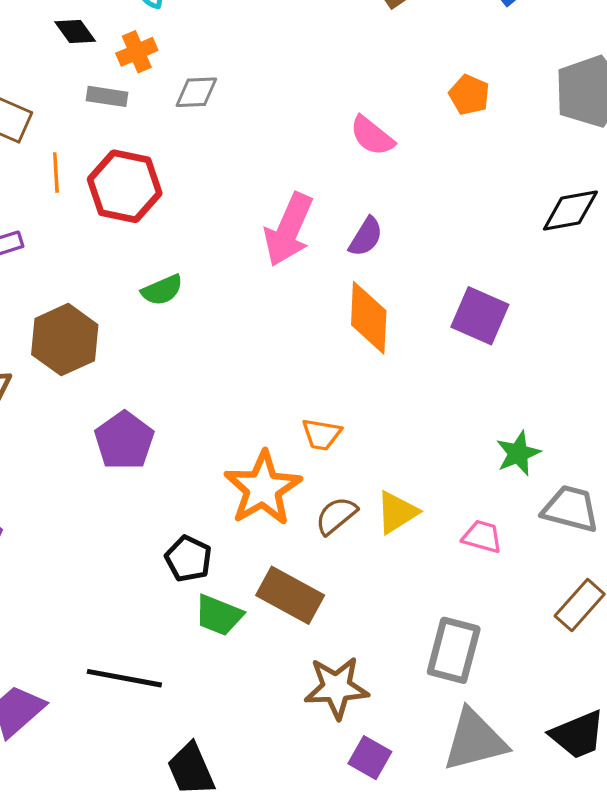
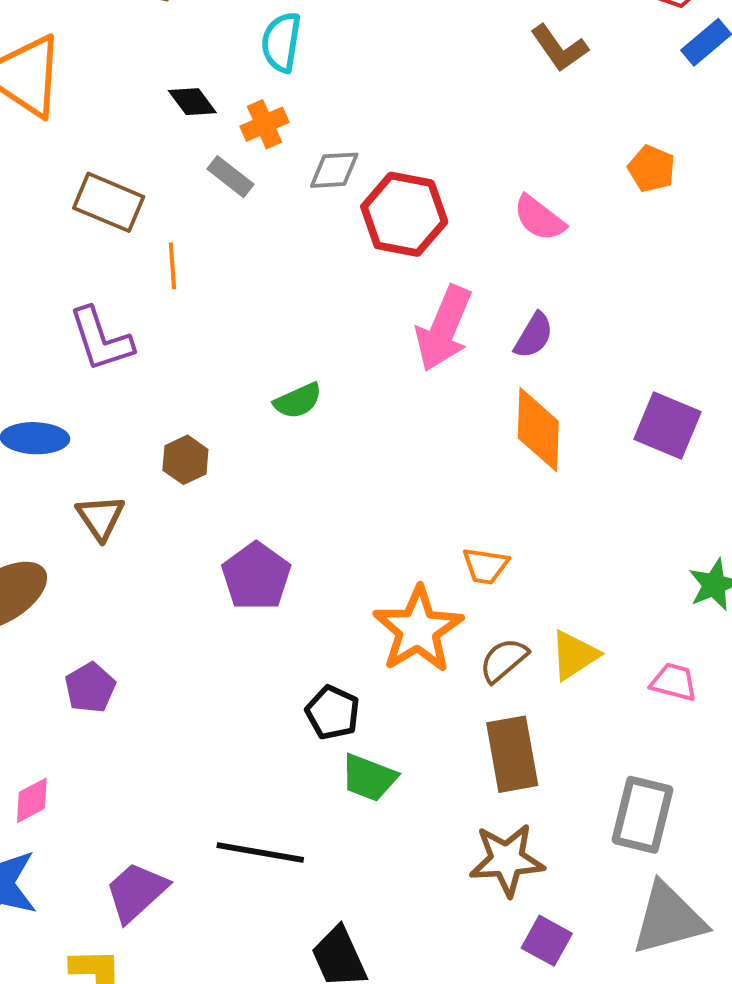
gray rectangle: (107, 96) -> (230, 177), turned 30
red hexagon: (125, 186) -> (404, 214), moved
brown hexagon: (65, 340) -> (185, 460), size x0.6
brown rectangle: (290, 595) -> (512, 754), moved, turned 52

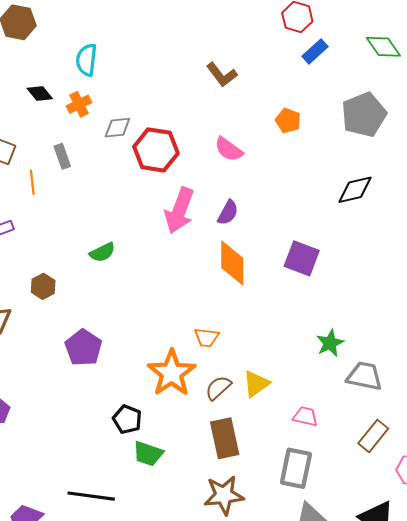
brown L-shape: (559, 48) -> (222, 75), moved
gray rectangle: (230, 177) -> (62, 156), moved, turned 35
pink trapezoid: (674, 682) -> (305, 416), moved

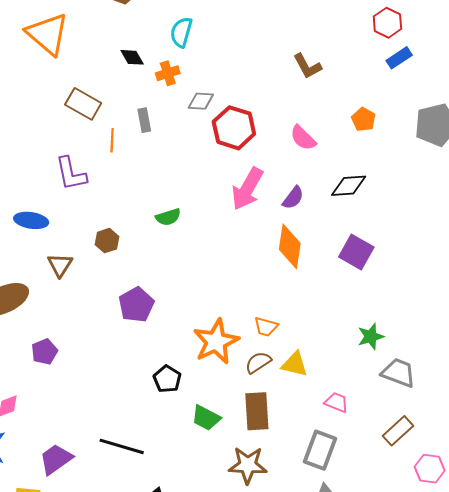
black diamond: (355, 190) -> (349, 186), moved
orange trapezoid: (207, 337) -> (266, 327), moved
yellow triangle: (256, 384) -> (295, 364), turned 40
green trapezoid: (148, 454) -> (206, 418), moved

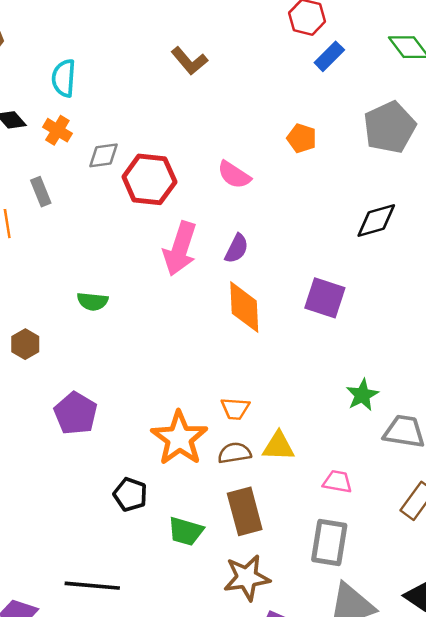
brown L-shape: (307, 66) -> (189, 61), moved
orange cross: (168, 73) -> (57, 130), turned -30
black diamond: (349, 186) -> (376, 220), moved
green semicircle: (168, 217) -> (93, 301), turned 35
brown semicircle: (258, 362) -> (235, 453), turned 36

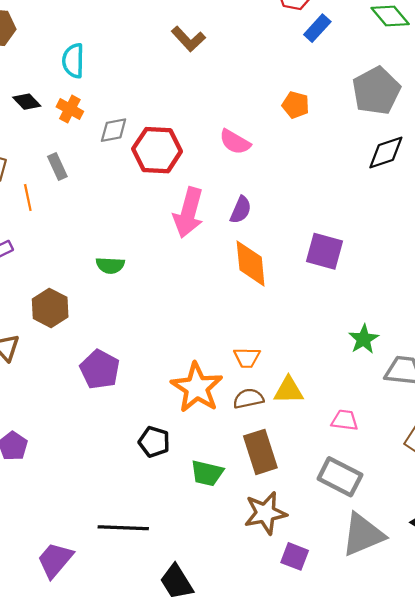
black diamond: (376, 220) -> (386, 152), moved
brown hexagon: (25, 344) -> (50, 308), size x1.4
gray rectangle: (329, 542) -> (340, 477), turned -69

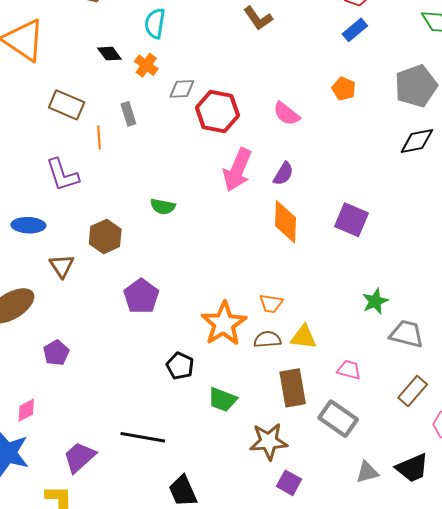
blue rectangle: (317, 28) -> (355, 30), moved
brown rectangle: (260, 452) -> (293, 388), moved
gray triangle: (363, 535) -> (367, 472), moved, size x0.6

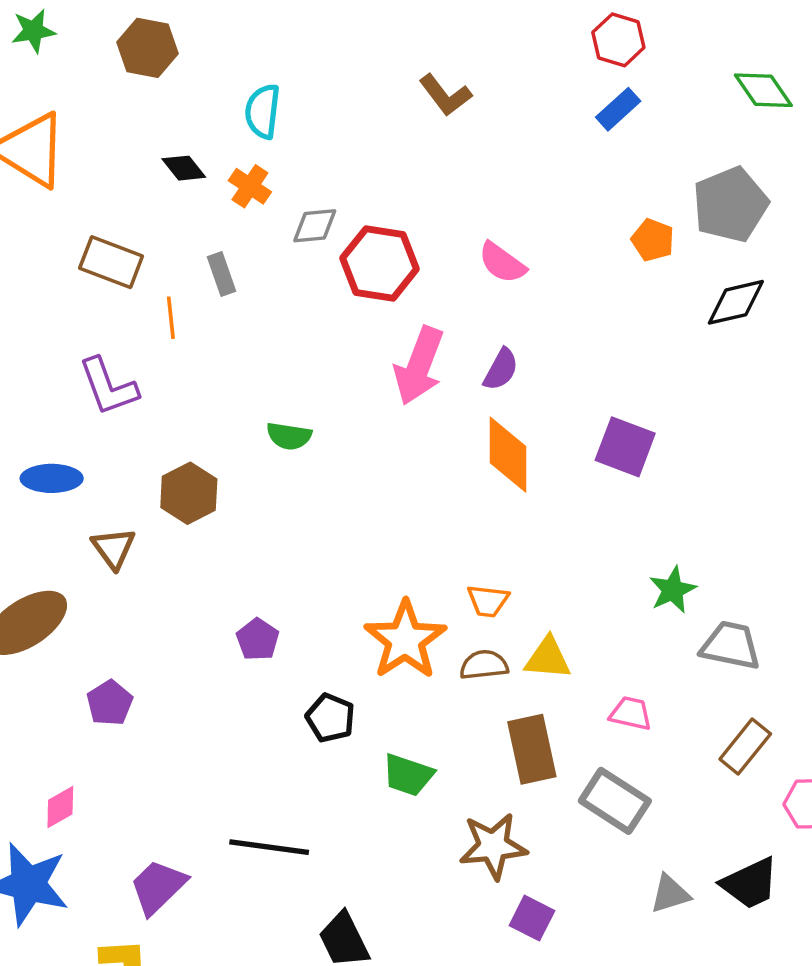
orange pentagon: (344, 89) -> (653, 240), moved
purple pentagon: (141, 296) -> (258, 639), moved, size x0.7

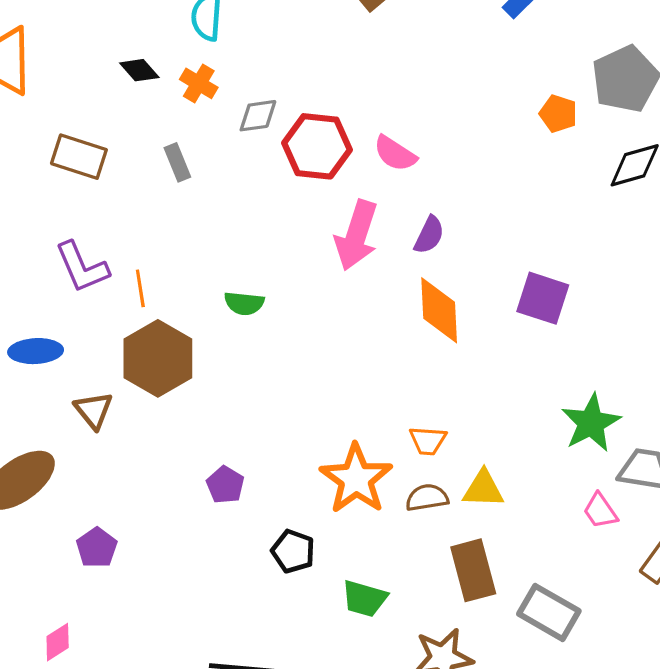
pink semicircle: (502, 263) -> (395, 154), moved
orange line: (171, 318) -> (140, 288), moved
brown hexagon: (189, 493) -> (158, 358), size x1.4
green star: (673, 590) -> (591, 423), size x1.4
pink trapezoid: (631, 713) -> (600, 511), moved, turned -135

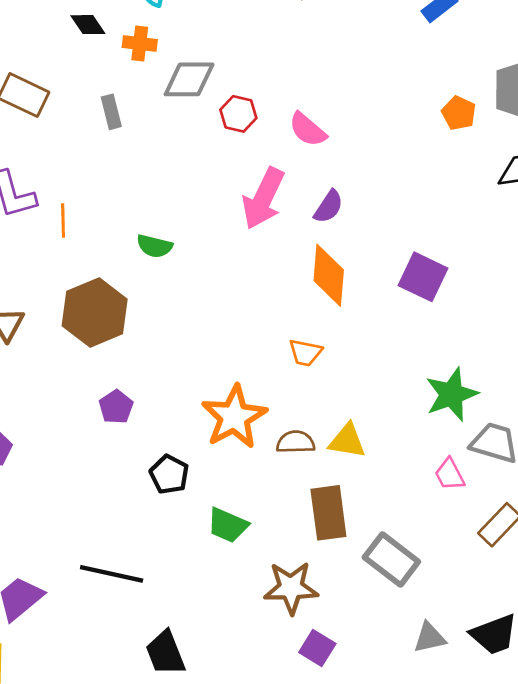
orange cross: (199, 83) -> (140, 43), turned -32
gray diamond: (258, 116) -> (189, 79), size x1.4
red hexagon: (317, 146) -> (238, 114), size x0.6
brown hexagon: (158, 358) -> (95, 313), moved
orange trapezoid: (428, 441) -> (305, 353), moved

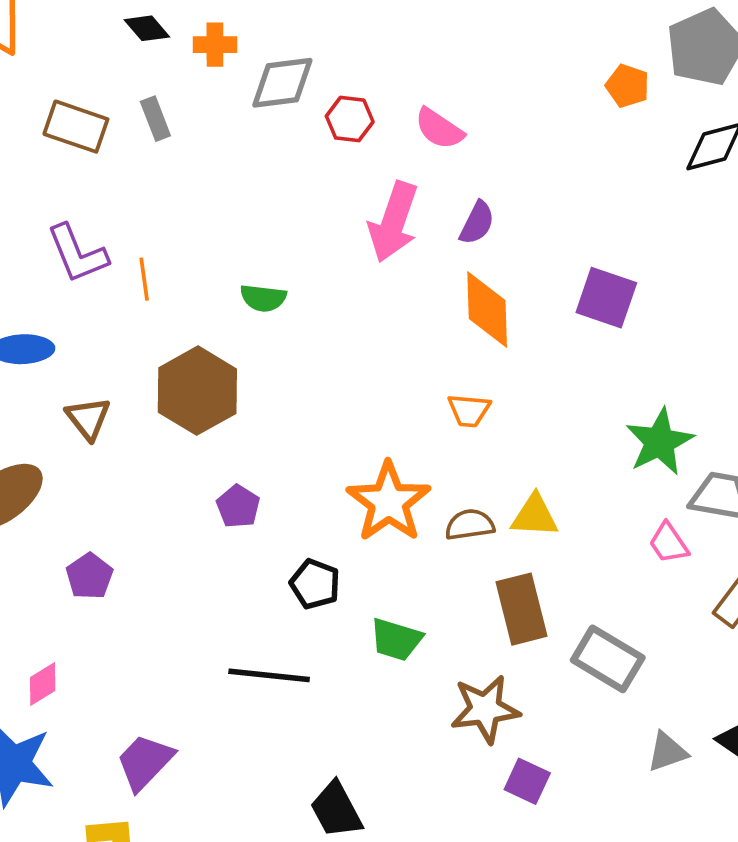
gray rectangle: (111, 112) -> (155, 119), moved
black line: (112, 574) -> (269, 675), moved

